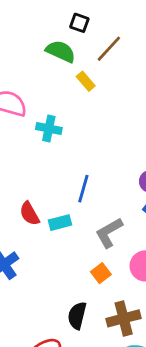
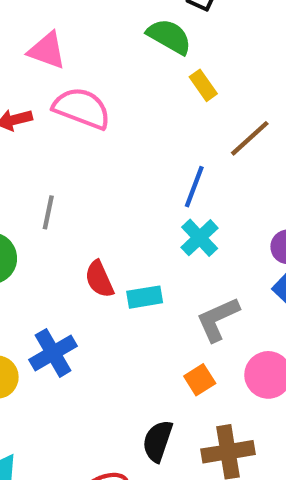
brown line: (109, 49) -> (250, 138), moved
cyan cross: (49, 128) -> (200, 238), moved, turned 30
blue line: (83, 189) -> (194, 187), moved

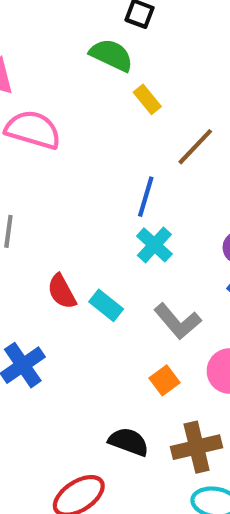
cyan rectangle: (145, 297) -> (106, 305), turned 52
gray L-shape: (218, 319) -> (177, 321), turned -102
black semicircle: (158, 441) -> (129, 442), turned 96

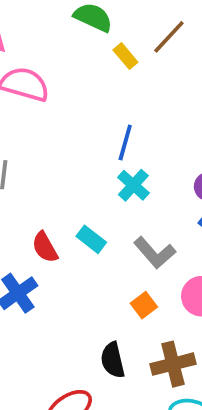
brown line: (195, 147) -> (169, 37), moved
red semicircle: (62, 292) -> (45, 247), moved
black semicircle: (129, 442) -> (113, 360), turned -123

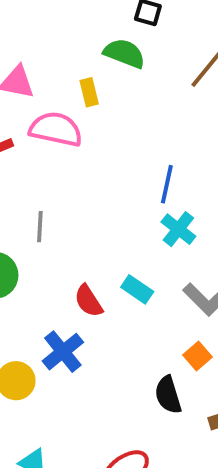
yellow rectangle: (125, 56) -> (89, 92), moved, turned 30
black semicircle: (113, 360) -> (168, 395), moved

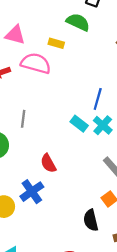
yellow rectangle: (89, 92) -> (56, 43), turned -64
cyan rectangle: (137, 289) -> (79, 124), moved

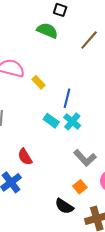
yellow rectangle: (56, 43) -> (39, 82), moved, turned 32
black semicircle: (91, 220) -> (64, 206), turned -42

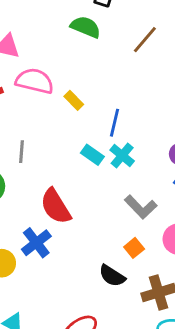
red semicircle: (25, 157) -> (56, 206), size x1.5

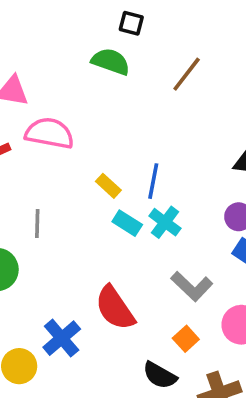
yellow rectangle: (74, 100) -> (108, 186), moved
red semicircle: (56, 206) -> (115, 308), moved

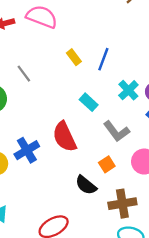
cyan cross: (165, 222) -> (128, 90), moved
cyan rectangle: (127, 223) -> (89, 102), moved
gray line: (37, 224) -> (24, 74), turned -48

